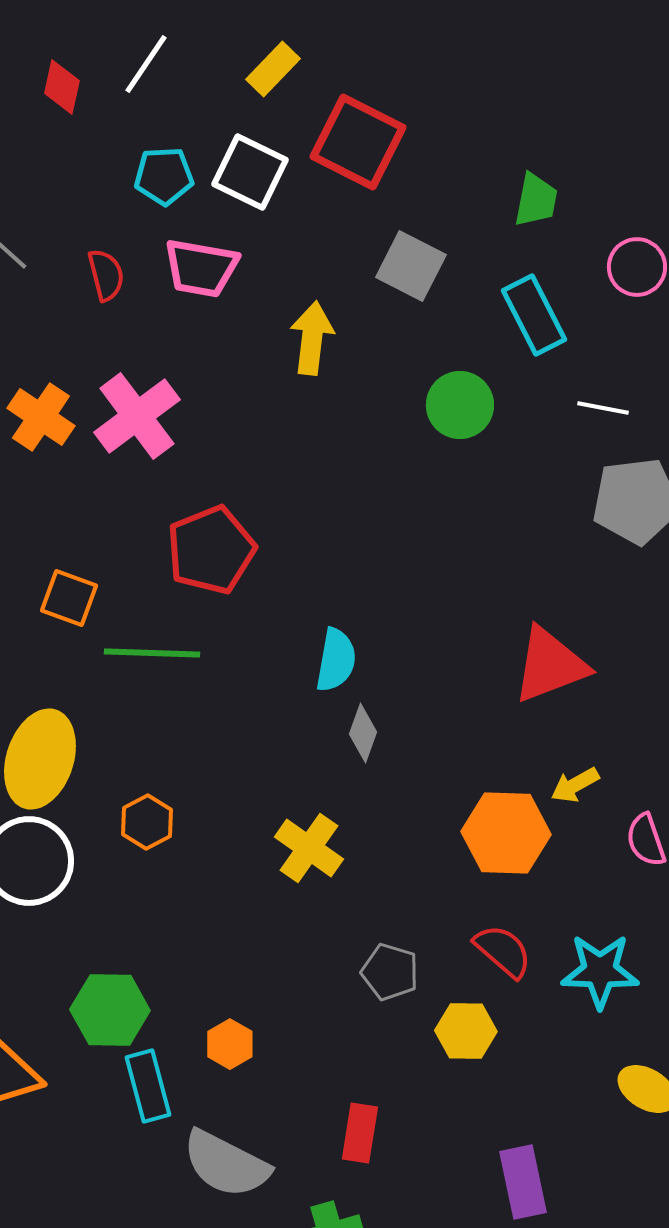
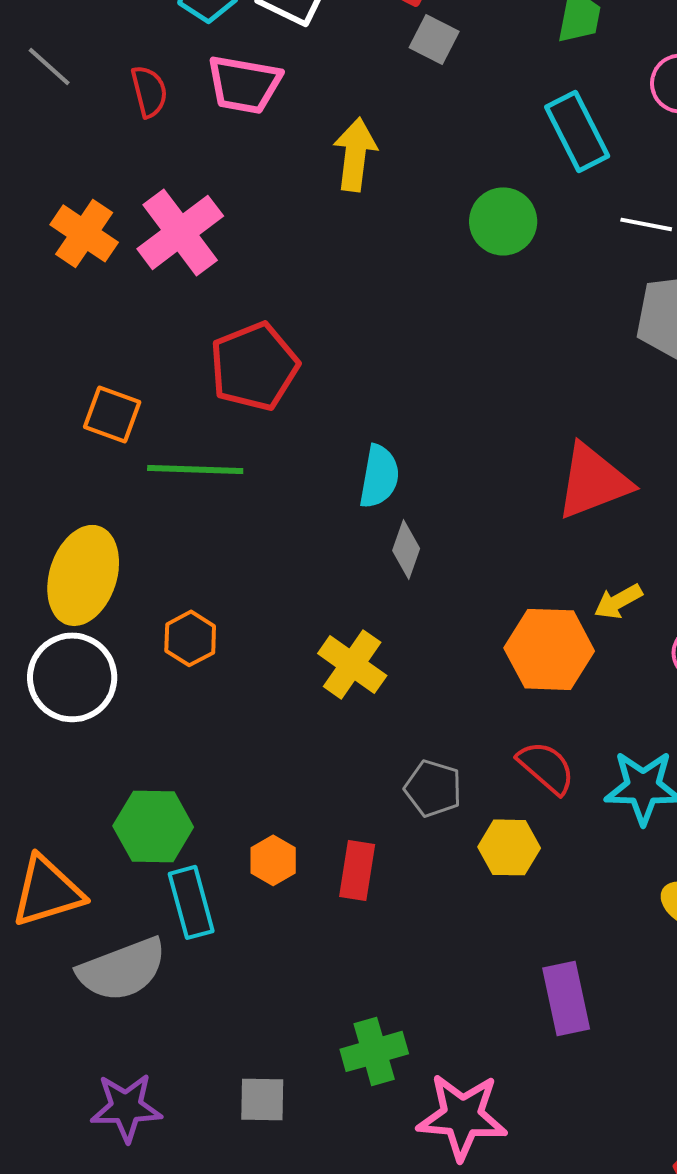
gray square: (411, 266) -> (434, 39), moved, size x0.7
red rectangle: (360, 1133) -> (357, 870), moved
gray semicircle: (226, 1164) -> (122, 969), moved, turned -48

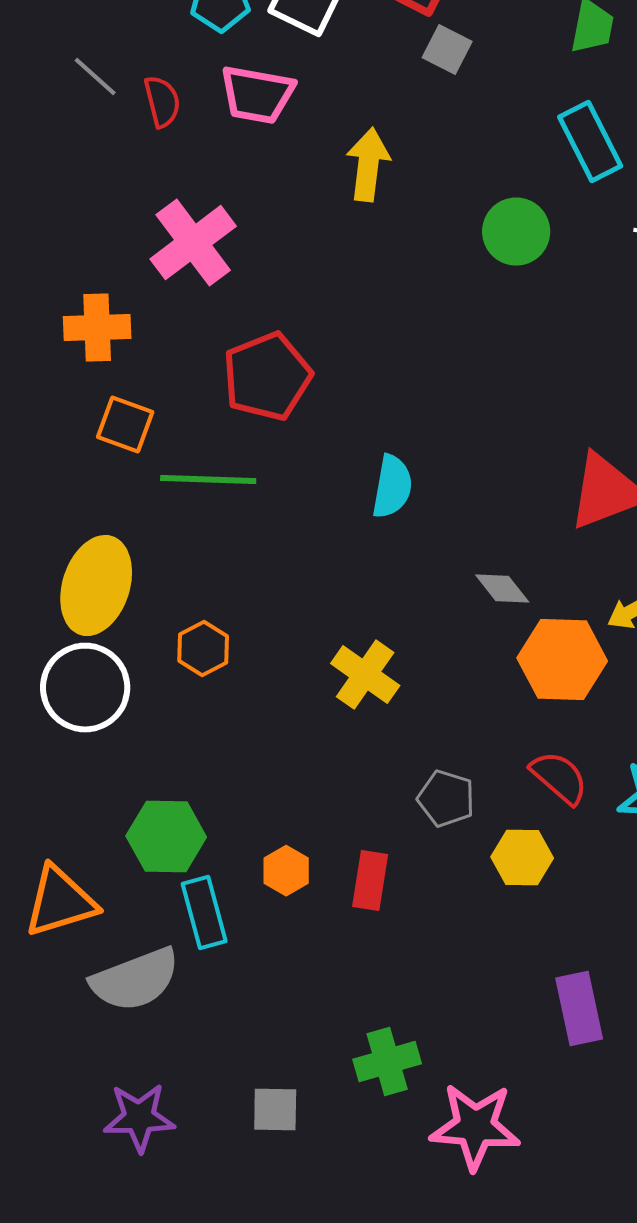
gray line: (49, 66) -> (95, 77), moved
orange cross: (84, 233) -> (97, 328), moved, turned -36
gray diamond: (406, 549) -> (502, 589), moved, turned -58

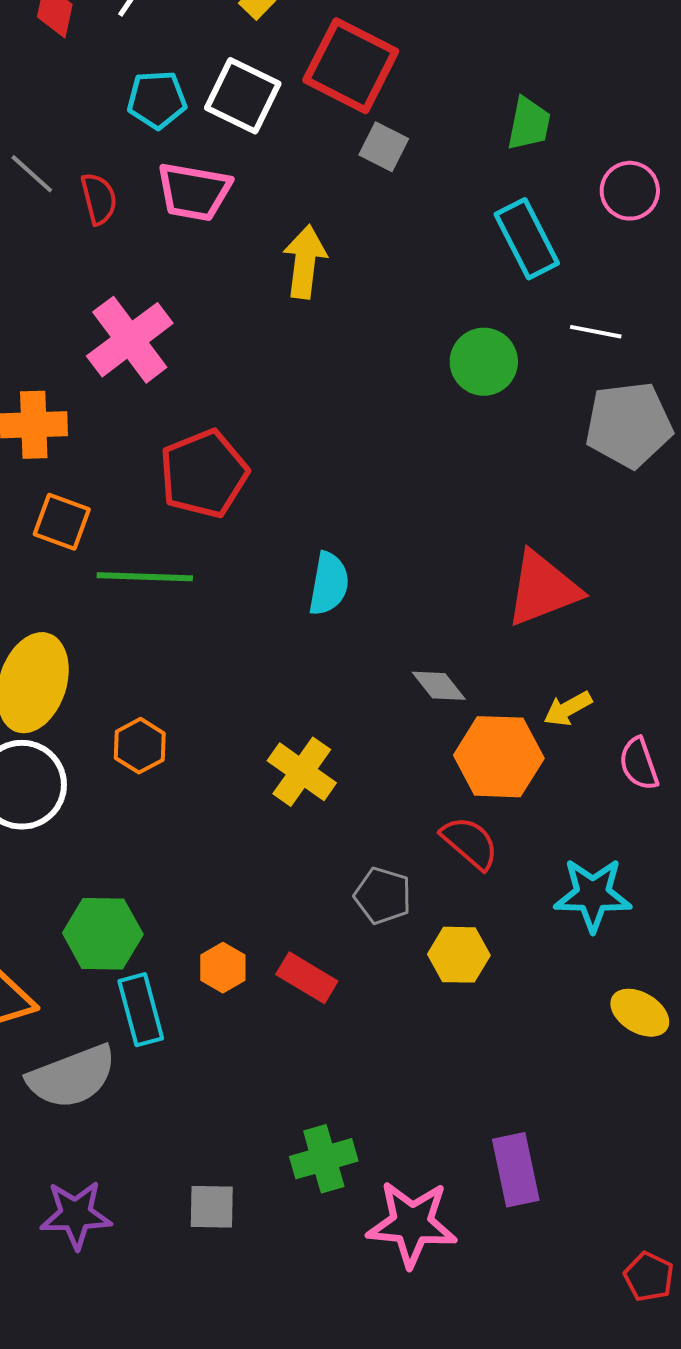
green circle: (516, 232) -> (484, 362), moved
red semicircle: (559, 778) -> (470, 843), moved
red rectangle: (370, 881) -> (307, 978), turned -68
purple rectangle: (579, 1009) -> (516, 1170), moved

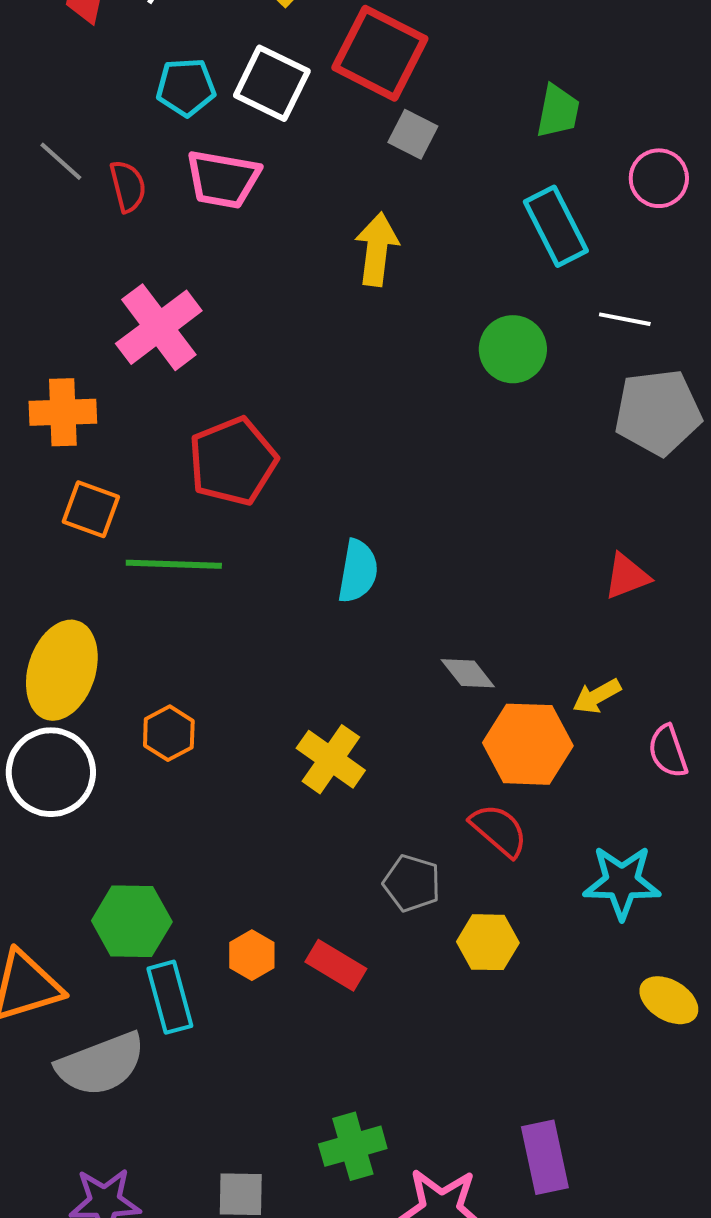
yellow arrow: (305, 262) -> (377, 249), moved
red triangle: (543, 589) -> (627, 576), moved, size x0.6

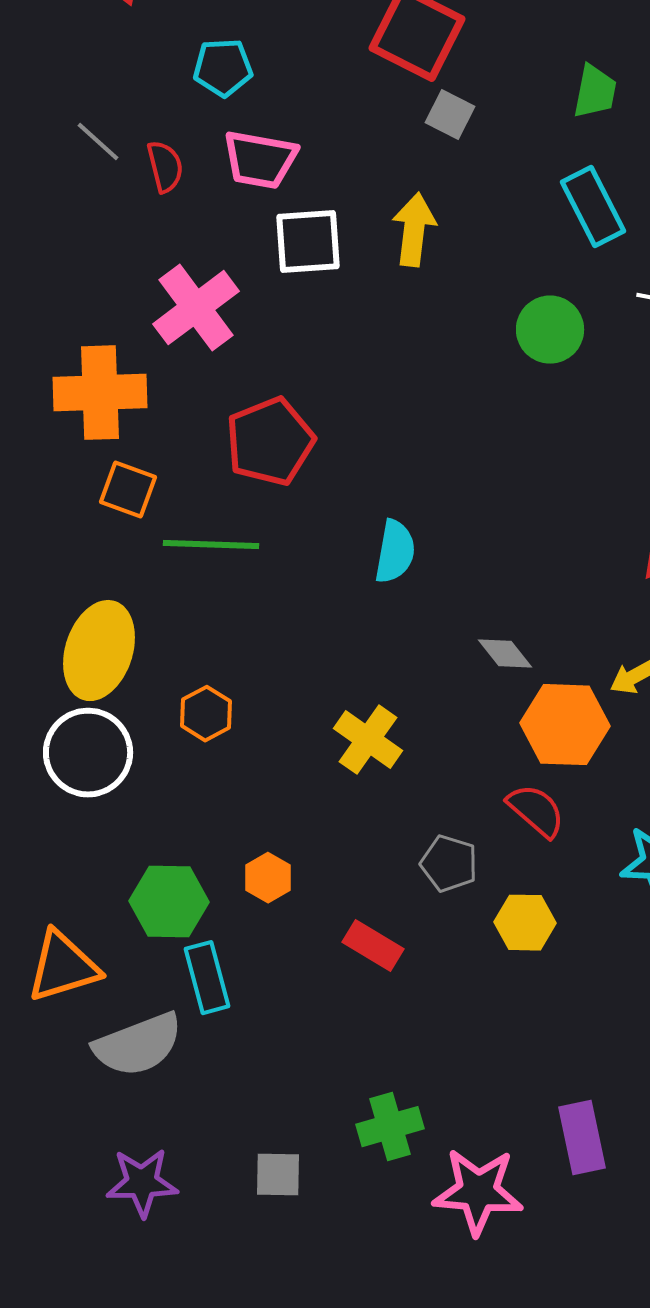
white square: (272, 83) -> (308, 242), moved, turned -30
orange cross: (63, 412) -> (100, 393), size x1.4
orange hexagon: (252, 955) -> (268, 878), moved

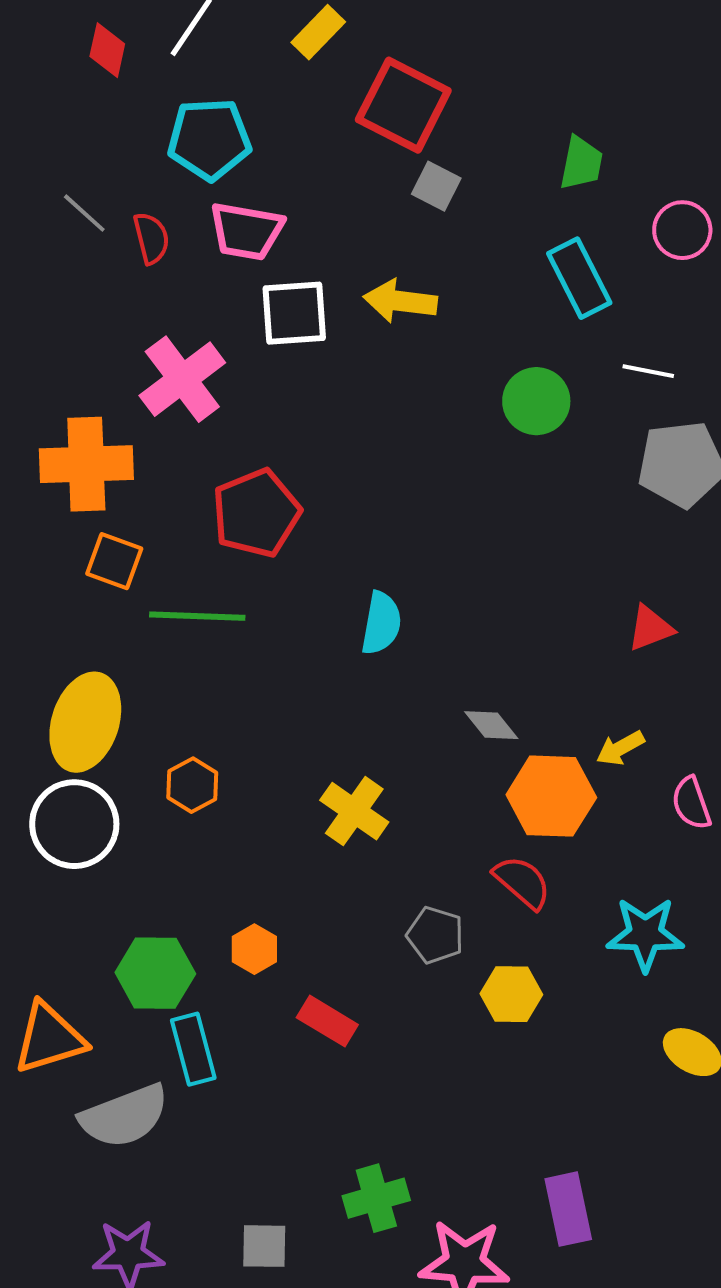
cyan pentagon: (223, 68) -> (209, 139), size x1.4
yellow arrow: (414, 230) -> (400, 301), turned -90
red rectangle: (373, 946) -> (327, 1021), moved

